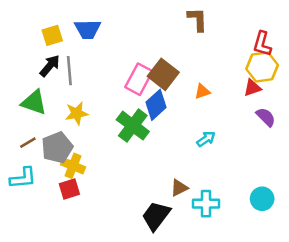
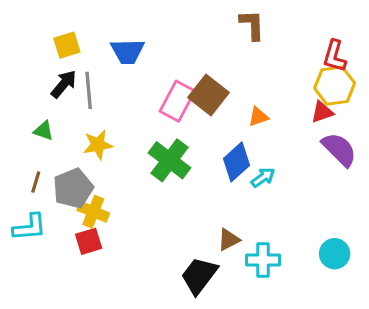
blue trapezoid: (88, 29) -> (128, 51), moved
green triangle: (34, 102) -> (43, 131), size x0.6
blue diamond: (156, 105) -> (236, 162), moved
purple semicircle: (266, 117) -> (339, 149), size x1.4
brown line: (28, 143) -> (36, 182), turned -42

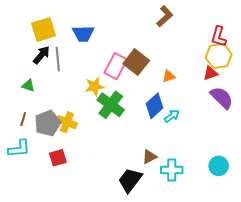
brown L-shape: (252, 25) -> (165, 16), turned 50
yellow square: (67, 45) -> (44, 29), size x1.4
yellow star: (98, 145) -> (94, 86), moved
yellow cross: (93, 212) -> (67, 122), moved

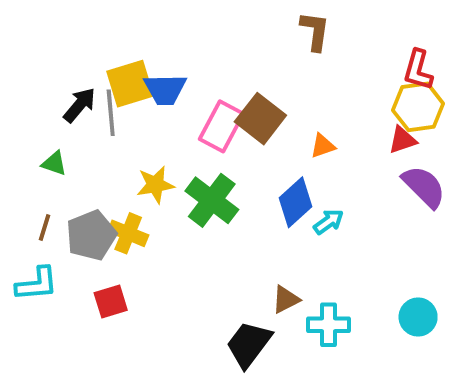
brown L-shape: (165, 16) -> (315, 31), turned -40
yellow square: (44, 29) -> (130, 84), moved
blue trapezoid: (83, 34) -> (165, 89), moved
yellow star: (94, 86) -> (155, 185), moved

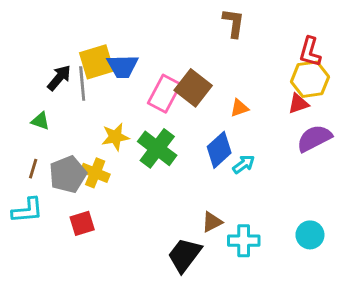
purple semicircle: (424, 187) -> (314, 138), turned -72

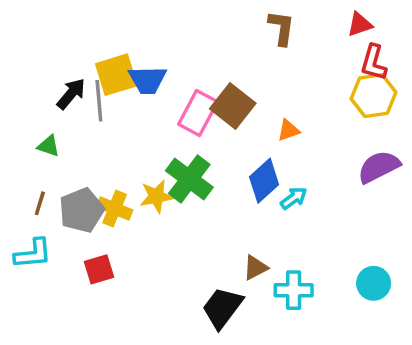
red triangle: (298, 104) -> (360, 24), moved
yellow star: (115, 137) -> (156, 196), moved

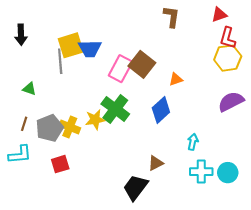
black arrow: (71, 94) -> (21, 35), moved, turned 138
cyan arrow: (294, 198) -> (193, 142), moved, turned -42
cyan cross: (294, 290) -> (201, 172), moved

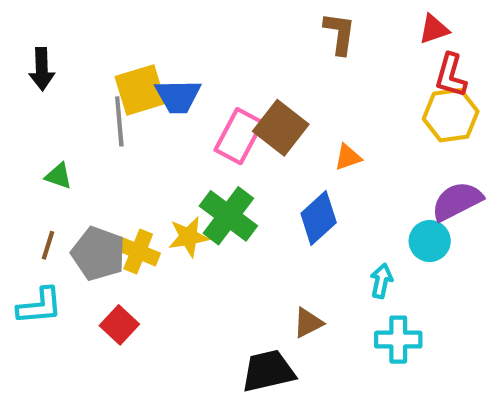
gray pentagon: (50, 128) -> (98, 254), turned -30
red square: (60, 164) -> (119, 325), turned -30
cyan circle: (228, 173) -> (430, 241), moved
black trapezoid: (135, 187) -> (268, 371), turned 40

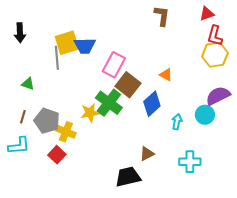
brown square: (281, 128) -> (128, 85), moved
orange triangle: (348, 157) -> (166, 75), turned 48
yellow cross: (138, 251) -> (66, 132), moved
cyan arrow: (381, 281) -> (177, 122), moved

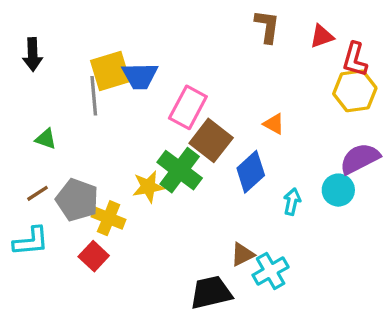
red triangle: (207, 14) -> (322, 36), moved
brown line: (23, 117) -> (37, 193), turned 40
cyan cross: (190, 162) -> (271, 271), moved, turned -30

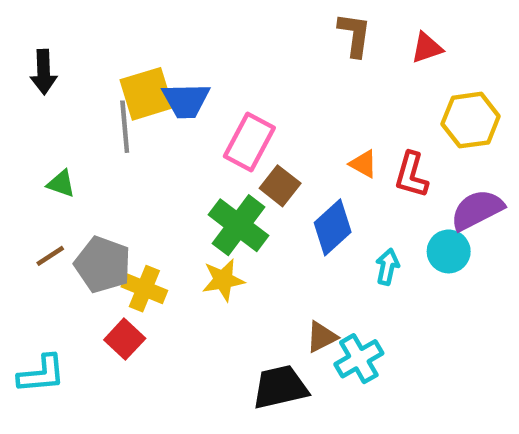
red L-shape: (355, 59) -> (411, 175), moved
brown square: (211, 140) -> (280, 186), size x0.7
yellow star: (148, 187) -> (223, 280), moved
cyan L-shape: (31, 241) -> (41, 374), moved

